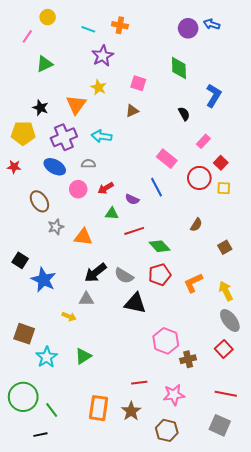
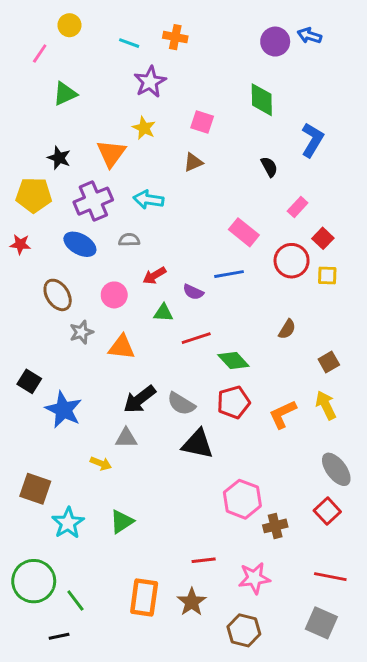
blue line: (157, 187) -> (229, 274), turned -72
pink circle: (78, 189) -> (114, 295), moved
yellow arrow: (226, 291) -> (326, 405), moved

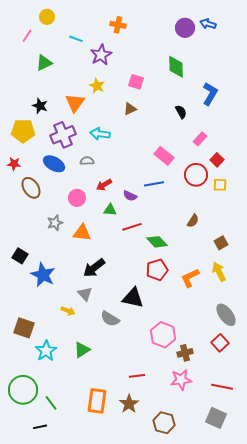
cyan line: (129, 43) -> (76, 39), moved
brown ellipse: (58, 295) -> (31, 188), moved
gray semicircle: (181, 404) -> (110, 319), moved
gray triangle: (126, 438) -> (85, 294), turned 49
pink star: (254, 578) -> (181, 380), moved

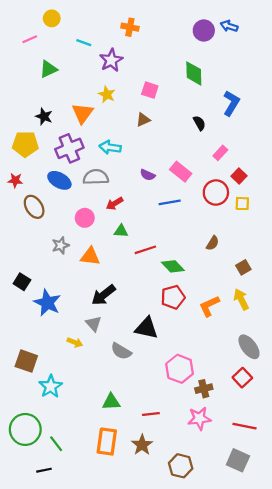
pink line: (27, 36) -> (30, 39), turned 32
gray semicircle: (87, 161) -> (96, 177), size x1.6
purple semicircle: (130, 196) -> (148, 175), moved
green triangle: (82, 350) -> (111, 402), moved, turned 30

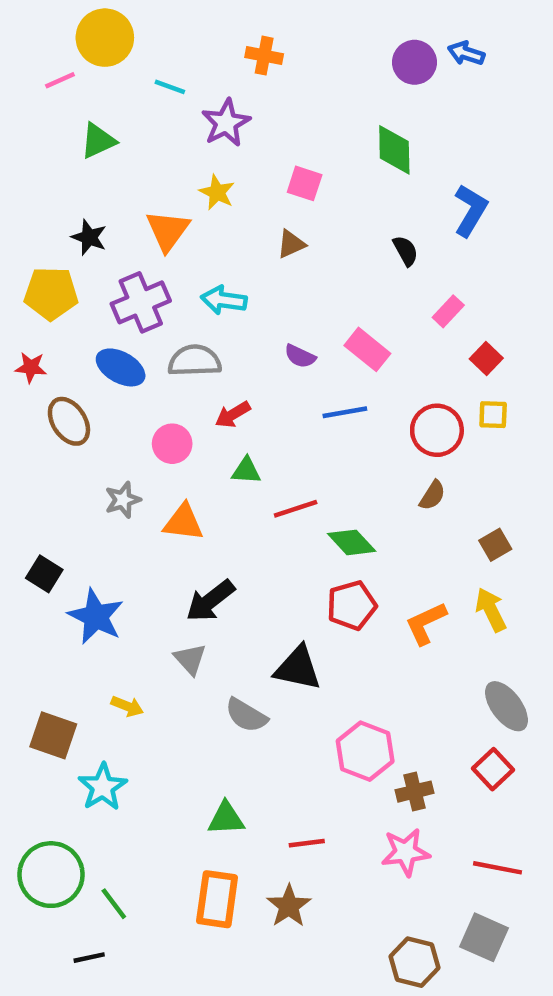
yellow circle: (52, 18) -> (105, 38), size x1.6
red circle: (216, 192) -> (437, 430), moved
yellow arrow: (75, 342) -> (127, 706), moved
brown hexagon: (181, 466) -> (414, 962), moved

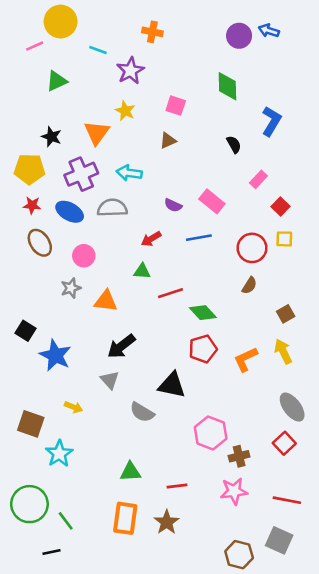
red star: (31, 367) -> (32, 205), moved
red arrow: (233, 415) -> (151, 239), moved
pink circle: (172, 444) -> (84, 256), moved

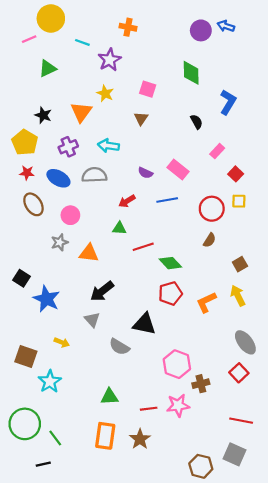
brown triangle: (168, 141) -> (141, 118), turned -32
yellow pentagon: (29, 169) -> (25, 142), turned 30
purple cross: (81, 174) -> (68, 147), size x0.7
pink star: (234, 491) -> (178, 405), moved

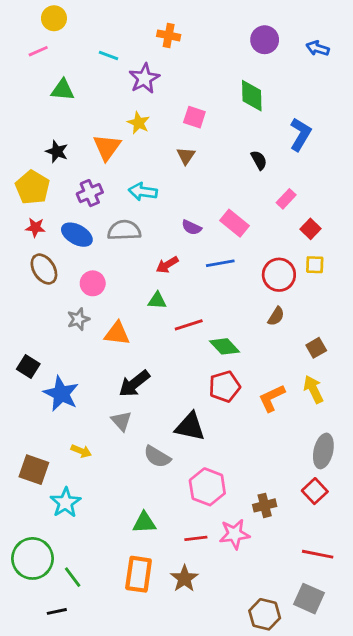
yellow circle: (51, 18) -> (54, 18), moved, size x0.7
blue arrow: (226, 26) -> (318, 48), moved
green triangle: (48, 68) -> (63, 90), turned 30
gray ellipse: (245, 342) -> (323, 451), turned 50
pink hexagon: (177, 364) -> (207, 487), moved

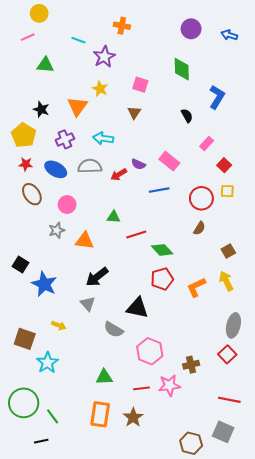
red arrow: (167, 265) -> (119, 175), moved

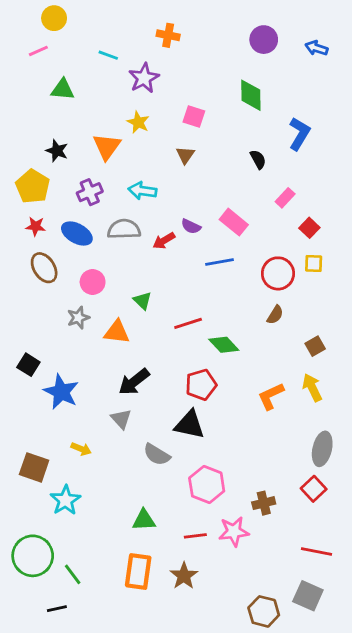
green triangle: (114, 217) -> (142, 301), moved, turned 40
red pentagon: (162, 279) -> (201, 385), moved

